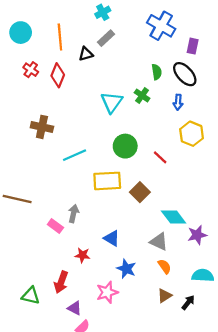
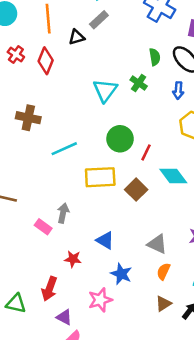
red line: (160, 157) -> (146, 152), moved, turned 72
cyan diamond: (174, 217) -> (173, 176), moved
orange semicircle: (165, 266) -> (163, 271), turned -120

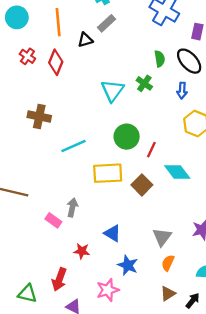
gray triangle: (157, 244) -> (162, 237), turned 42

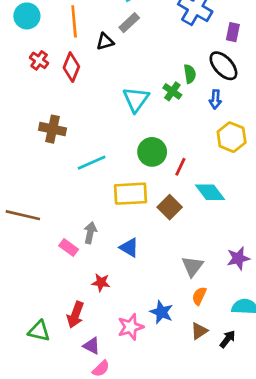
green semicircle: (160, 59) -> (190, 74), moved
blue triangle: (112, 233) -> (129, 247), moved
blue star: (128, 265) -> (162, 312), moved

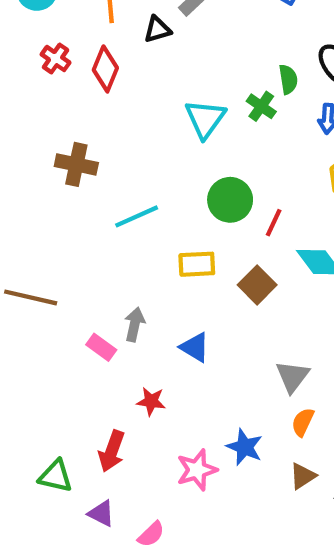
yellow rectangle: (131, 194) -> (197, 264), size x0.7
purple triangle: (92, 346) -> (101, 514), moved

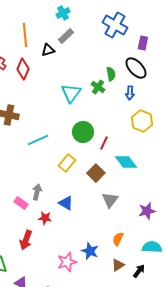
yellow rectangle: (197, 264) -> (67, 163), turned -48
gray triangle: (292, 376) -> (110, 200), moved
red star: (151, 401) -> (45, 218), moved
red arrow: (112, 451) -> (26, 240), moved

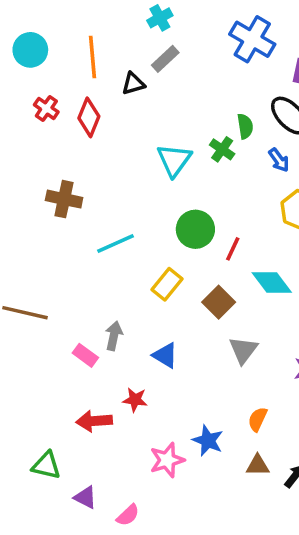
blue arrow: (130, 93) -> (279, 160), turned -40
red star: (45, 218) -> (135, 400), moved
red arrow: (26, 240) -> (94, 421), turned 66
brown triangle: (118, 265) -> (258, 465), turned 32

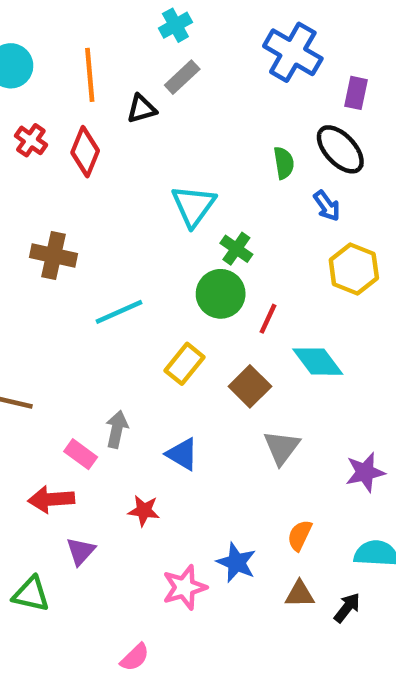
green cross: (222, 149) -> (236, 249), moved
red arrow: (94, 421) -> (51, 499), moved
purple triangle: (85, 497) -> (81, 551), moved, turned 45

